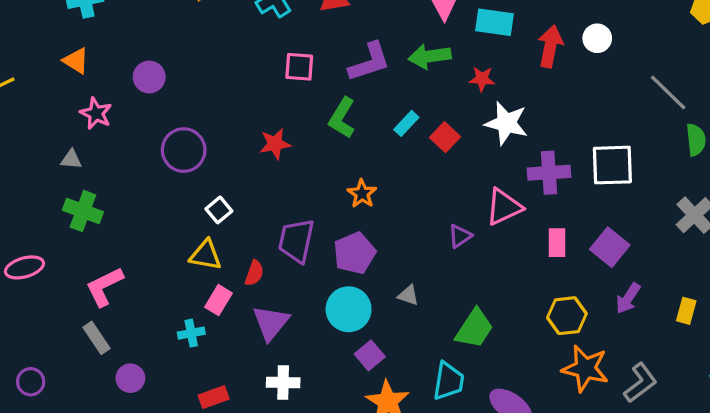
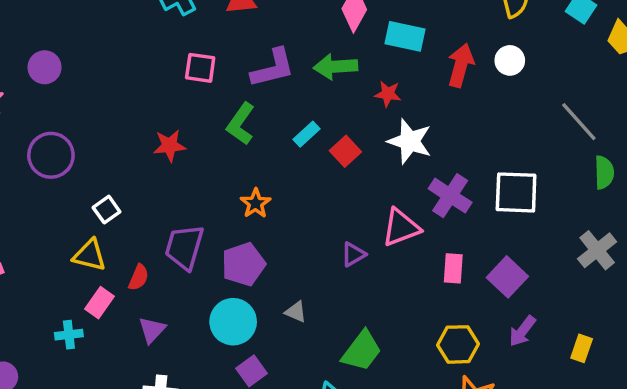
purple circle: (184, 150) -> (51, 155), moved
purple cross: (549, 173) -> (450, 196), turned 33
purple triangle: (271, 323) -> (152, 330), size x0.7

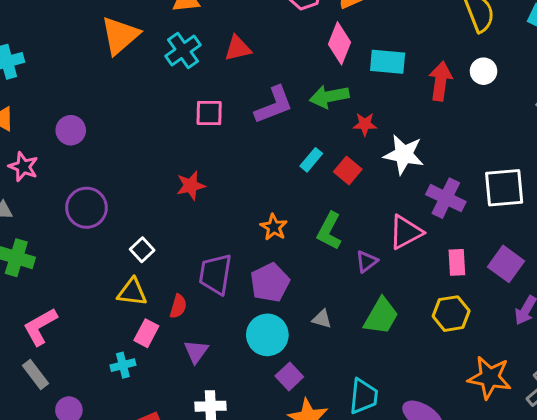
red star: (388, 94) -> (365, 124), moved
green L-shape: (241, 124) -> (329, 231), moved
yellow hexagon: (458, 344) -> (451, 314), moved
green trapezoid: (362, 351) -> (381, 316), moved

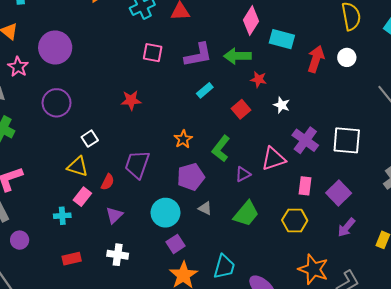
purple circle: (71, 130) -> (55, 47), size x1.6
white star: (404, 154) -> (282, 105), size x0.6
cyan rectangle: (311, 160) -> (205, 90), moved
purple pentagon: (270, 283) -> (191, 177), moved

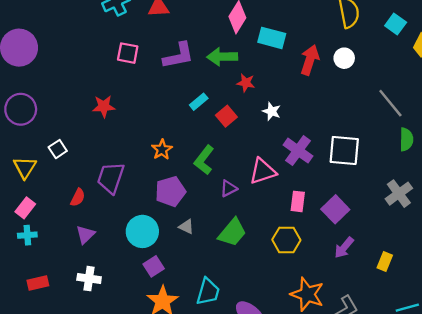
cyan rectangle: (205, 90) -> (199, 102), moved
yellow triangle: (78, 167) -> (25, 167), moved, turned 45
pink rectangle: (82, 197) -> (25, 208), moved

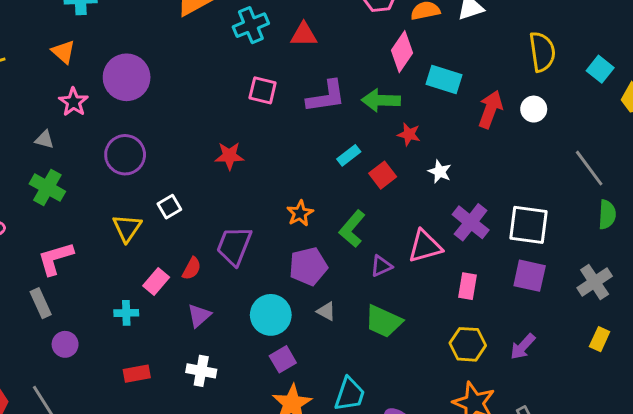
pink rectangle: (25, 208) -> (156, 282), moved
purple square: (335, 209) -> (530, 276), moved, turned -36
green trapezoid: (232, 232) -> (383, 321), turned 72
yellow hexagon: (286, 240) -> (468, 344), moved
yellow rectangle: (385, 262) -> (600, 339), moved

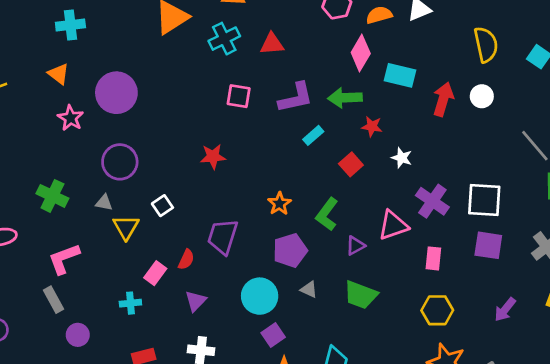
gray triangle: (45, 140) -> (104, 203), moved
cyan rectangle: (349, 155) -> (313, 135), moved
purple arrow: (523, 347) -> (505, 310), moved

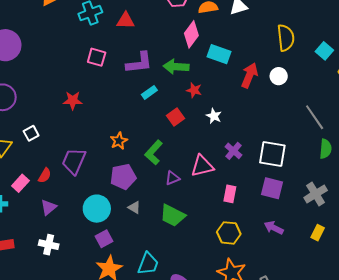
purple cross: (432, 201) -> (233, 151), size x0.7
purple arrow: (505, 310) -> (274, 228), moved, turned 72

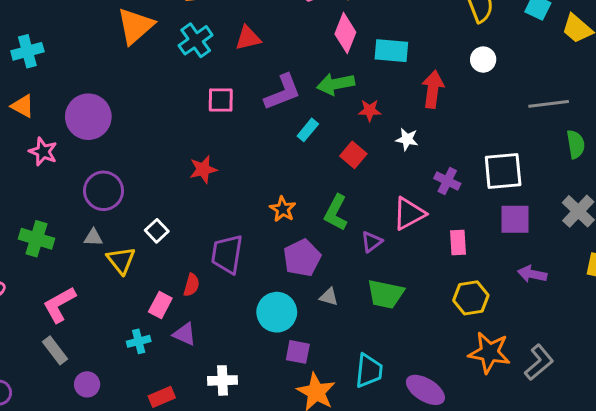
red arrow: (249, 75) -> (433, 89), moved
gray line: (315, 117) -> (549, 104), turned -48
purple triangle: (49, 207) -> (184, 334), moved, turned -42
purple square: (104, 239) -> (298, 352), turned -36

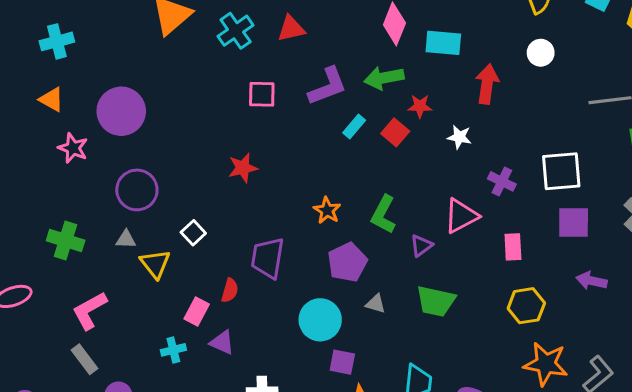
red square: (353, 155) -> (395, 132), moved

